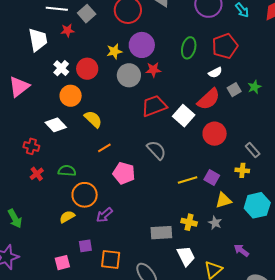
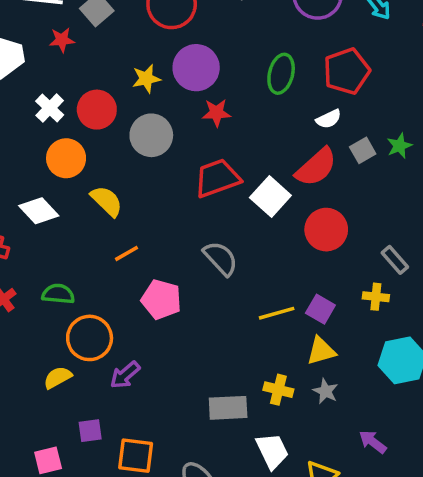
gray circle: (129, 75) -> (151, 135), moved
yellow triangle: (223, 200) -> (321, 351), moved

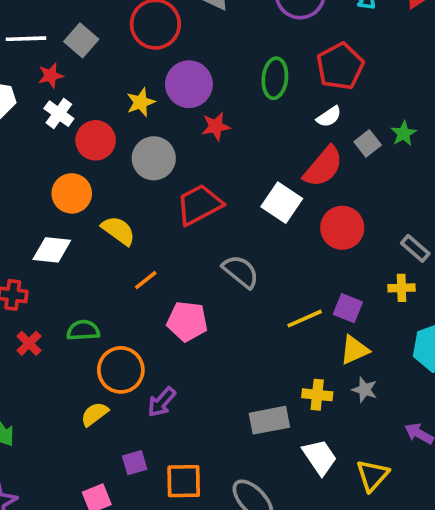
white cross: (50, 108) -> (59, 114), moved
red trapezoid: (217, 178) -> (199, 205), moved
white diamond: (39, 211) -> (52, 250), turned -33

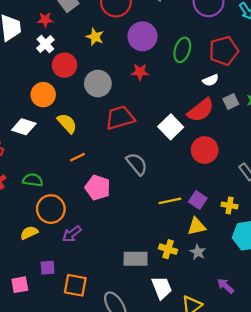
purple circle: (189, 84) -> (142, 36), moved
yellow star: (141, 102) -> (95, 37), moved, turned 30
yellow cross: (402, 288) -> (229, 205), moved

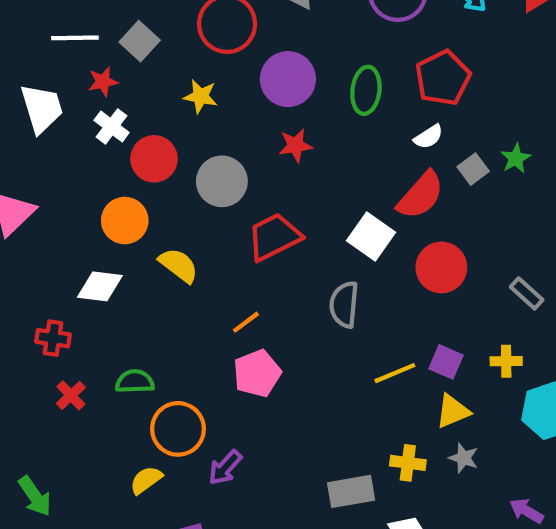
orange line: (78, 157) -> (246, 322), moved
gray semicircle: (137, 164) -> (344, 305), moved, turned -125
pink pentagon: (98, 188) -> (257, 373), turned -30

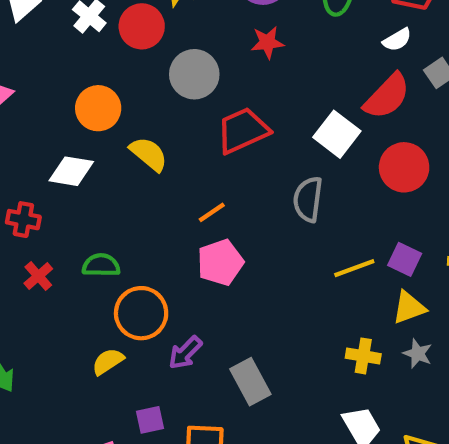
red circle: (154, 159) -> (142, 26), moved
gray rectangle: (351, 491) -> (250, 382), moved, turned 69

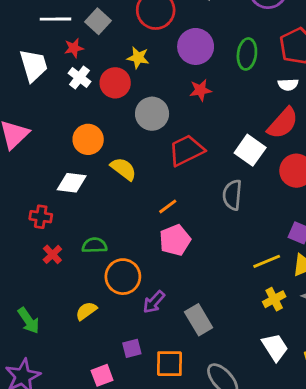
white semicircle: (397, 40) -> (288, 85), turned 30
yellow line: (354, 268) -> (267, 261), moved
yellow cross: (363, 356) -> (274, 299), turned -35
yellow semicircle: (108, 361) -> (86, 311), moved

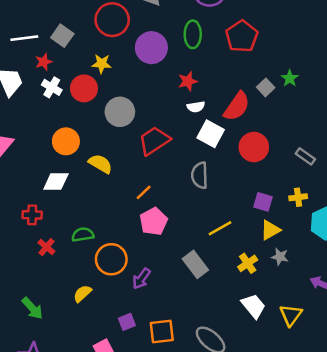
green ellipse: (247, 54) -> (193, 34), moved
white semicircle: (288, 85) -> (196, 107), moved
red star: (200, 90) -> (188, 81), moved
yellow line: (267, 261) -> (220, 228), moved
gray rectangle: (199, 320) -> (195, 264), moved

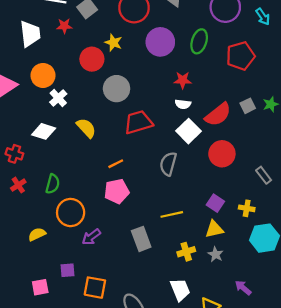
white cross: (52, 87) -> (58, 98), moved
orange circle: (66, 141) -> (43, 75), moved
green semicircle: (83, 235) -> (53, 184), turned 96

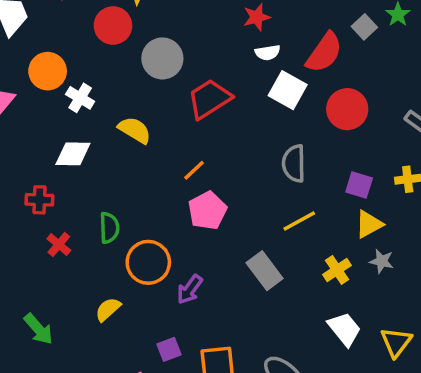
gray semicircle: (168, 164) -> (294, 163), moved

